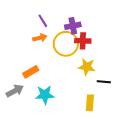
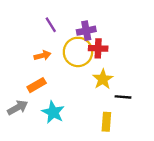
orange arrow: (40, 38) -> (42, 56), moved
yellow star: (87, 67) -> (103, 79), turned 30
cyan star: (45, 95) -> (53, 112), turned 30

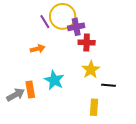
yellow circle: (78, 52) -> (63, 16), moved
orange rectangle: (37, 85) -> (30, 89), moved, turned -70
cyan star: (53, 112) -> (54, 80), moved

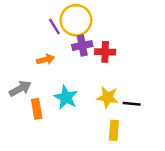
purple cross: (76, 27) -> (82, 46), moved
yellow star: (91, 70) -> (108, 97), moved, turned -30
gray arrow: (16, 95) -> (20, 89), moved

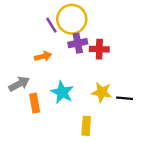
yellow rectangle: (114, 130) -> (86, 126), moved

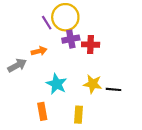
gray arrow: (19, 84) -> (17, 65), moved
orange rectangle: (35, 103) -> (42, 111), moved

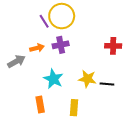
purple cross: (71, 39) -> (61, 45), moved
red cross: (91, 45) -> (113, 46), moved

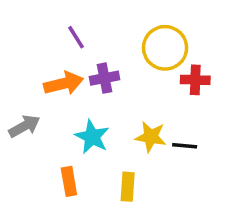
yellow circle: (62, 16) -> (165, 48), moved
orange arrow: (37, 48) -> (64, 83), size x1.5
gray arrow: (16, 61) -> (24, 126), moved

